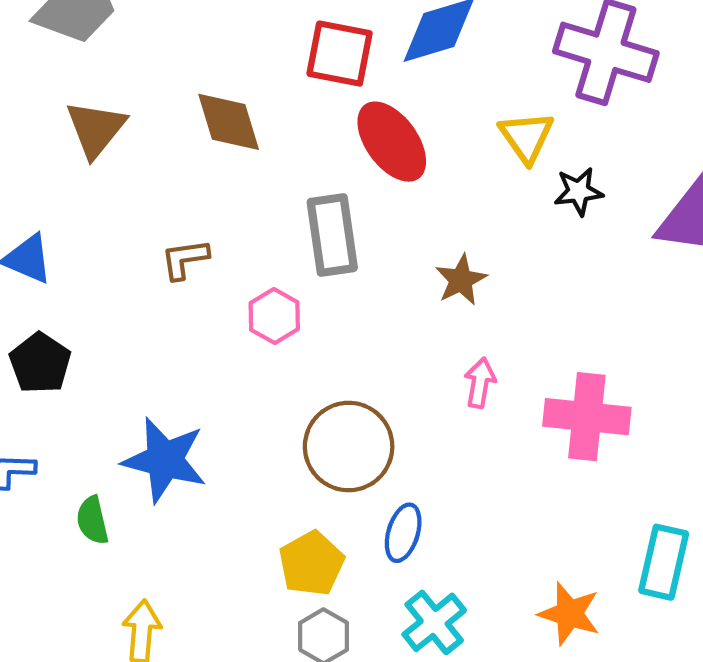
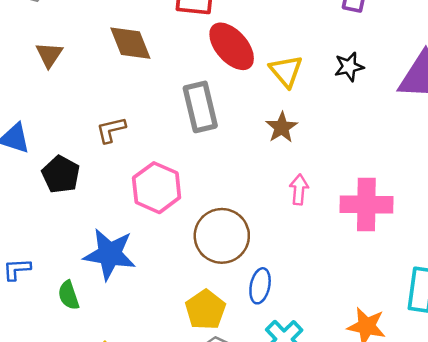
brown triangle: (96, 129) -> (49, 55), size x0.7
yellow triangle: (526, 137) -> (286, 71), moved
pink hexagon: (274, 316) -> (157, 188), moved, size x1.5
black pentagon: (40, 363) -> (61, 174), moved

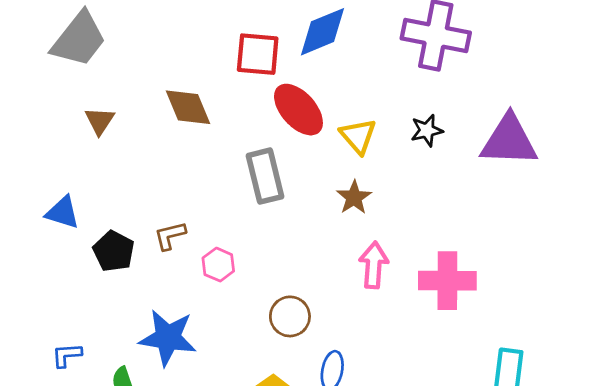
brown L-shape: (111, 130) -> (170, 236), moved
pink hexagon: (157, 188) -> (218, 265), size x0.6
pink arrow: (299, 190) -> (374, 265), size x1.4
brown circle: (222, 236) -> (290, 316), size x0.7

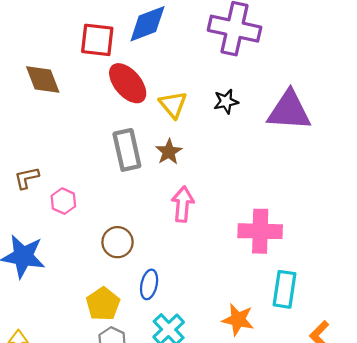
gray rectangle: (265, 176) -> (127, 150), moved
pink cross: (447, 281) -> (260, 231), moved

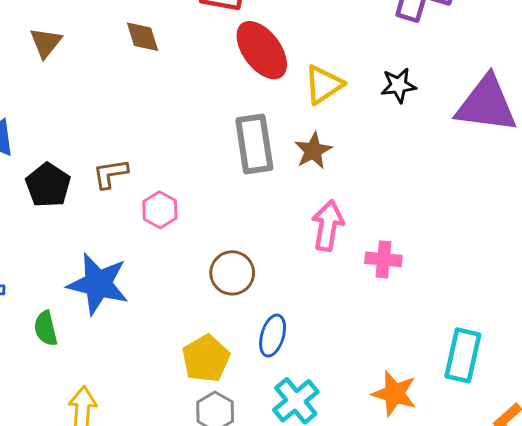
brown diamond: (43, 80) -> (143, 37), size x0.7
yellow triangle: (173, 105) -> (324, 85), turned 32
pink cross: (260, 231) -> (383, 259), moved, size x0.6

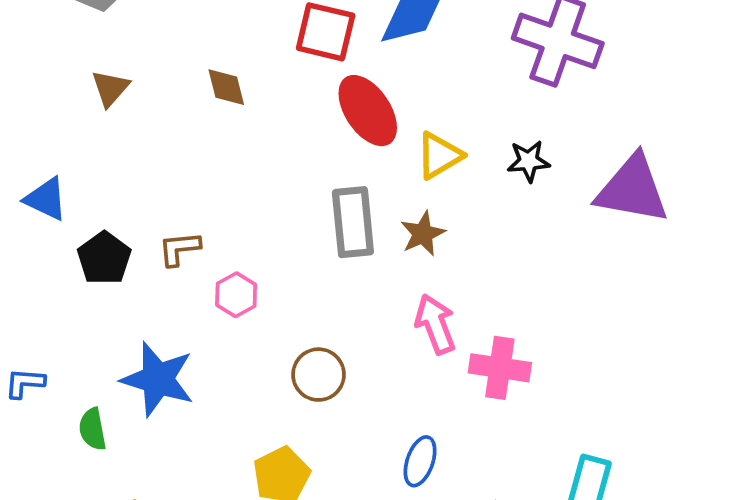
pink arrow: (328, 226) -> (435, 324), turned -33
pink cross: (383, 259) -> (500, 368), size x1.4
blue ellipse: (273, 336) -> (420, 461), moved

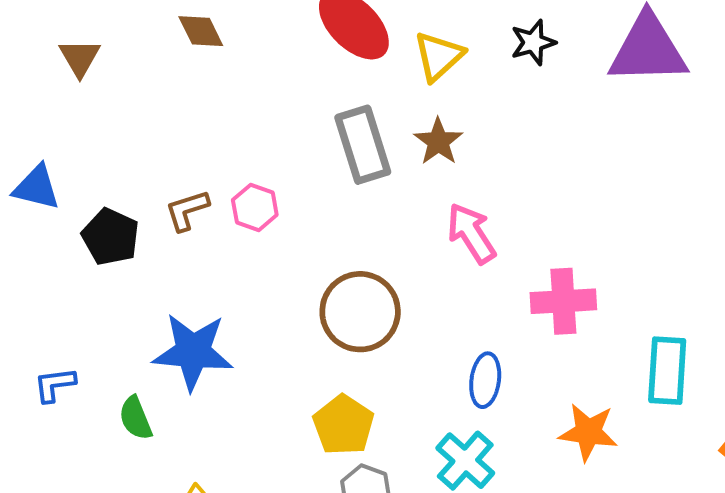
pink hexagon: (236, 295) -> (255, 207), moved
pink cross: (500, 368) -> (563, 301), moved
brown circle: (319, 375) -> (360, 312), size x1.4

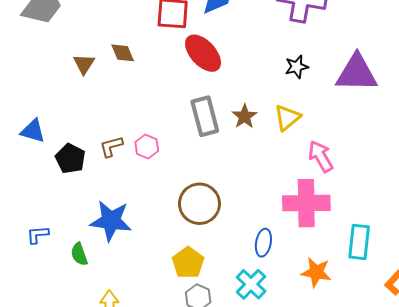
yellow triangle: (439, 56) -> (287, 118), moved
brown triangle: (80, 58) -> (84, 64), moved
pink arrow: (471, 233) -> (321, 156), moved
pink cross: (563, 301) -> (306, 203), size x1.4

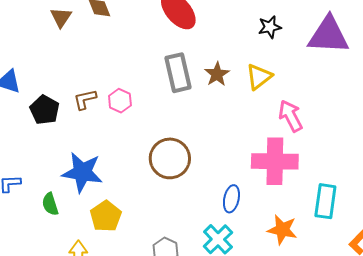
yellow pentagon: (188, 263) -> (106, 216), moved

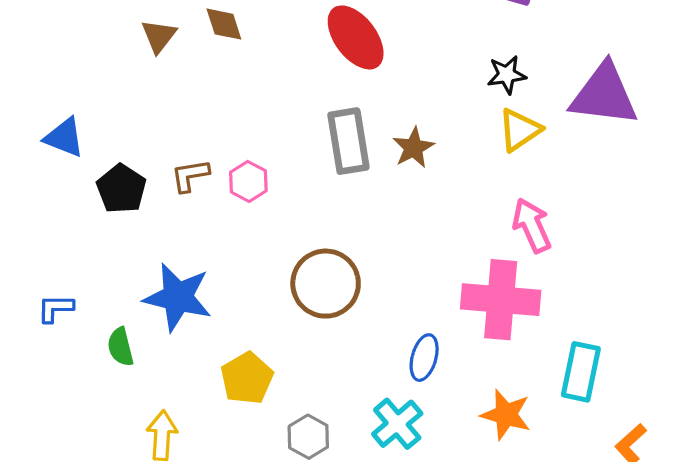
yellow triangle: (259, 77) -> (520, 130), moved
yellow pentagon: (106, 216) -> (247, 378), moved

